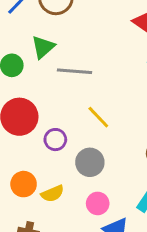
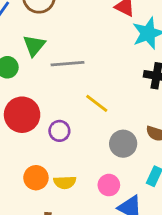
gray circle: (90, 162) -> (123, 144), moved
yellow semicircle: (53, 194) -> (65, 182), turned 30

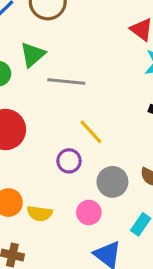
purple circle: (59, 131) -> (69, 161), moved
pink circle: (109, 185) -> (89, 213), moved

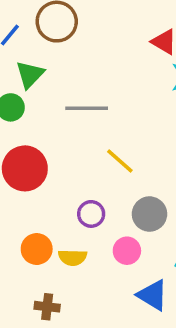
green triangle: (33, 55) -> (30, 74), moved
purple circle: (69, 161) -> (91, 214), moved

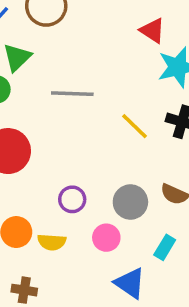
yellow line: (120, 161) -> (135, 126), moved

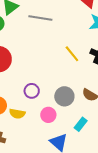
gray line: (72, 94) -> (40, 18), moved

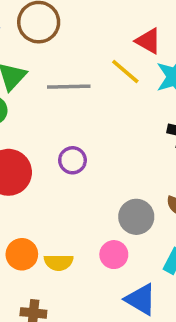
yellow line: (72, 54) -> (125, 72), moved
purple circle: (32, 91) -> (72, 160), moved

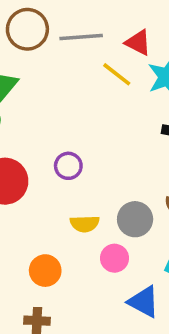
gray line: (69, 87) -> (81, 37), moved
orange circle: (22, 254) -> (45, 271), moved
yellow semicircle: (59, 262) -> (85, 224), moved

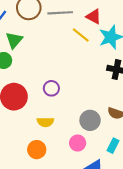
yellow semicircle: (85, 224) -> (45, 122), moved

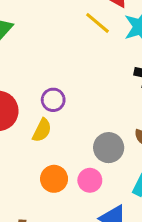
yellow semicircle: (45, 122) -> (42, 130), moved, turned -63
orange circle: (37, 150) -> (54, 179), moved

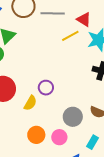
yellow line: (97, 23) -> (70, 36), turned -72
purple circle: (53, 100) -> (46, 88), moved

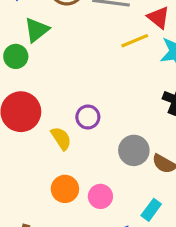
yellow semicircle: (30, 103) -> (61, 138), turned -70
gray circle: (73, 117) -> (134, 150), moved

